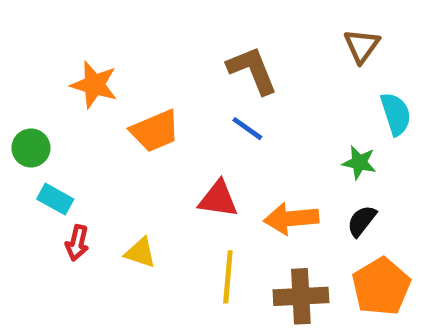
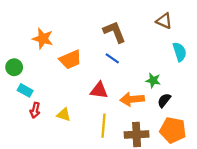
brown triangle: (362, 46) -> (164, 21), turned -42
green star: (359, 163) -> (153, 80), moved
orange pentagon: (381, 287) -> (173, 130), turned -30

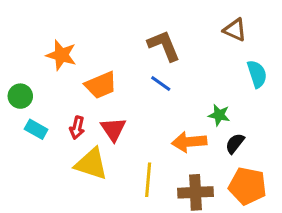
red triangle: (99, 90) -> (113, 129), moved, turned 48
red arrow: (35, 110) -> (77, 128), moved
yellow triangle: (64, 115) -> (91, 164), size x1.6

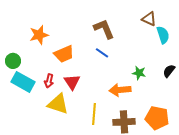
orange star: (61, 55) -> (39, 35), turned -30
cyan semicircle: (257, 74) -> (163, 35), moved
cyan rectangle: (36, 129) -> (23, 82), size x1.6
black semicircle: (235, 143) -> (169, 71), moved

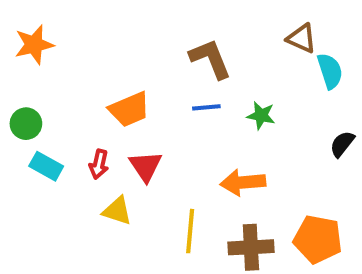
orange star: (39, 35) -> (34, 45), moved
blue line: (102, 53) -> (206, 107), turned -40
green star: (139, 73) -> (261, 116), moved
cyan rectangle: (23, 82) -> (46, 166), size x0.7
yellow triangle: (58, 104) -> (117, 211), size x0.7

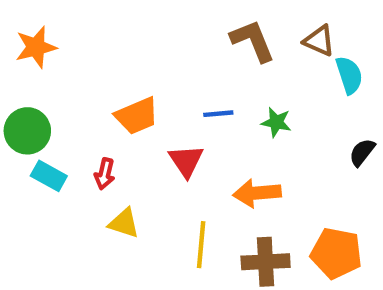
brown L-shape: (210, 59) -> (253, 41), moved
green circle: (26, 124) -> (27, 131), size x1.4
red triangle: (146, 166) -> (186, 161), moved

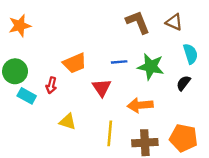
cyan semicircle: (349, 75) -> (190, 54), moved
green star: (276, 122) -> (151, 67), size x1.6
black semicircle: (362, 152) -> (183, 83), moved
red arrow: (105, 174) -> (51, 85), moved

